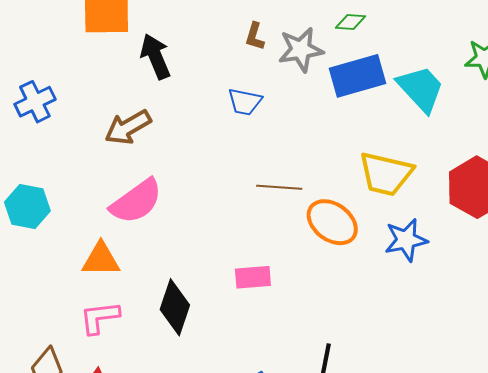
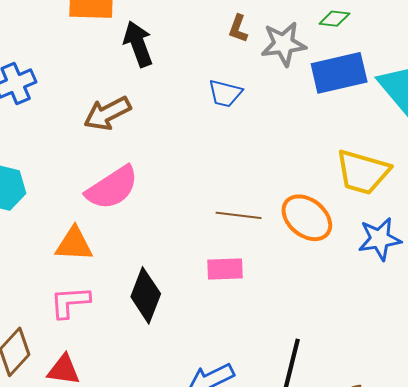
brown line: (279, 187) -> (239, 215), moved

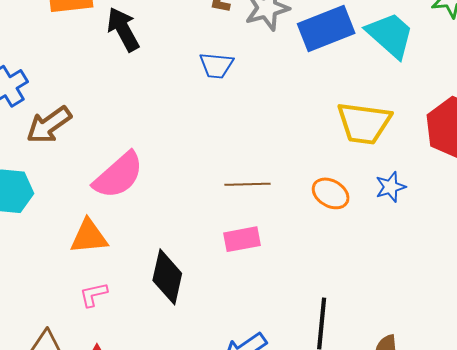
brown arrow: (107, 113) -> (49, 125), moved
orange ellipse: (307, 218) -> (331, 193), moved, size x0.7
blue star: (380, 239) -> (391, 187), size x0.7
pink L-shape: (70, 302) -> (93, 295), size x0.7

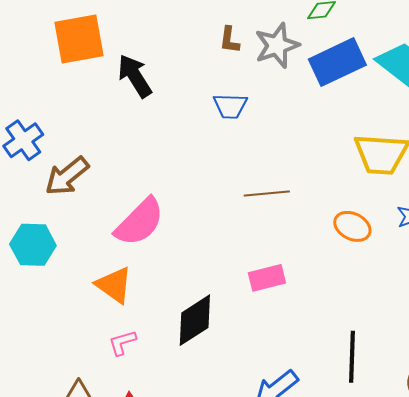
brown line: (247, 184) -> (267, 194), moved
orange triangle: (89, 237) -> (114, 285), turned 45
black diamond: (167, 277) -> (195, 320), turned 48

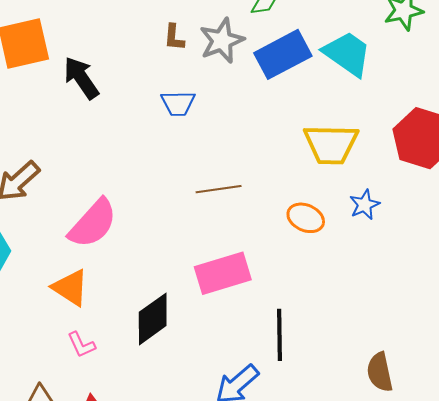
pink rectangle: (267, 278) -> (223, 273), size x1.5
pink L-shape: (122, 343) -> (81, 345), turned -96
black line: (352, 357) -> (280, 335), moved

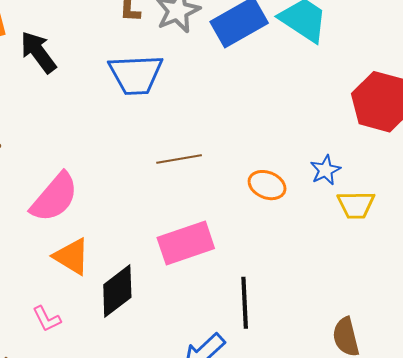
blue trapezoid: (178, 103) -> (136, 75), size x1.6
yellow trapezoid: (331, 144) -> (356, 205), moved, size x0.7
orange triangle: (70, 288) -> (72, 256), moved

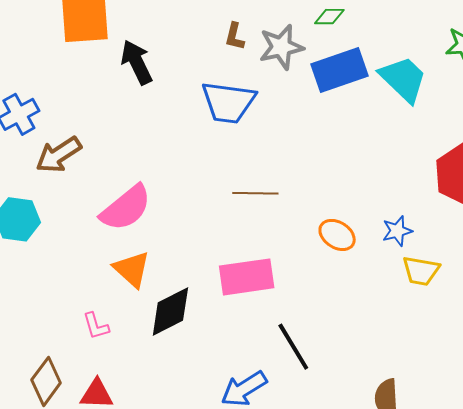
black line: (245, 303) -> (293, 347), turned -39

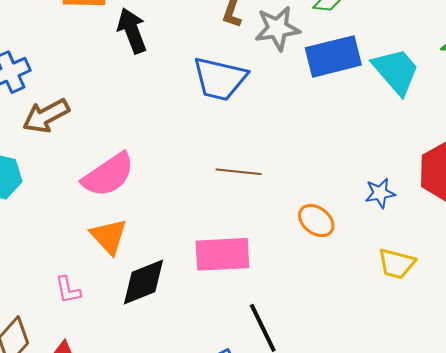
blue star: (397, 231) -> (380, 193), moved

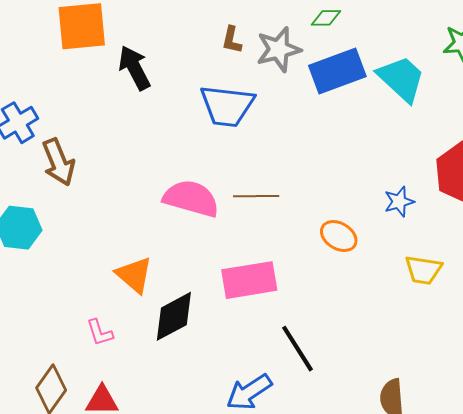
brown arrow: (46, 116) -> (58, 162), turned -78
pink semicircle: (108, 175) -> (191, 198), moved, turned -124

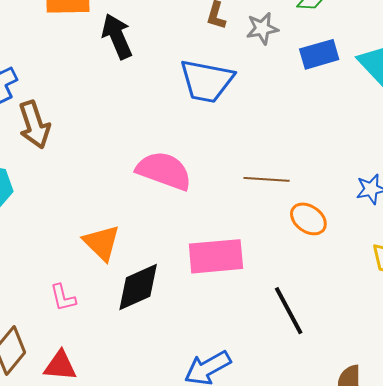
gray star: (279, 49) -> (262, 28), size x0.7
blue rectangle: (337, 71) -> (319, 54), size x0.7
brown line: (256, 196) -> (267, 179), moved
black line: (298, 349) -> (289, 311), moved

